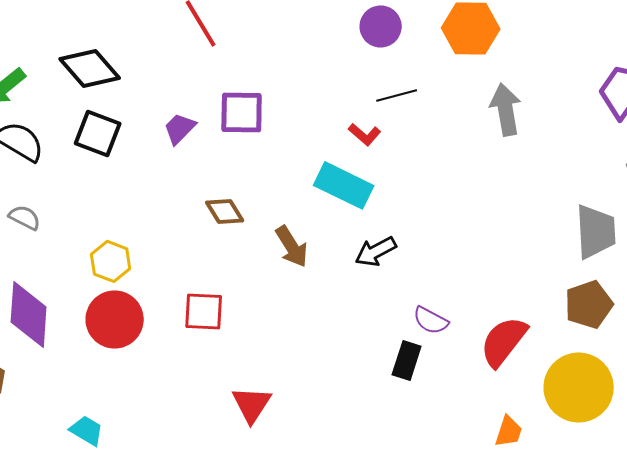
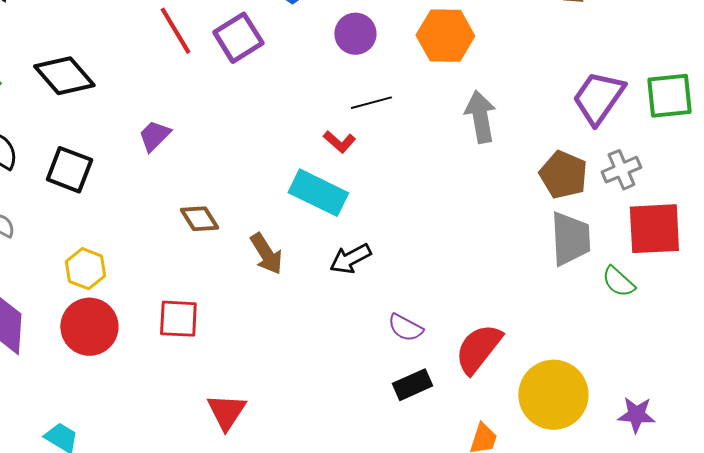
purple square: (242, 112) -> (238, 38), moved, turned -33
black square: (98, 133) -> (69, 170), moved
brown pentagon: (589, 304) -> (563, 175), moved, turned -30
black rectangle: (407, 360) -> (412, 385), moved, turned 48

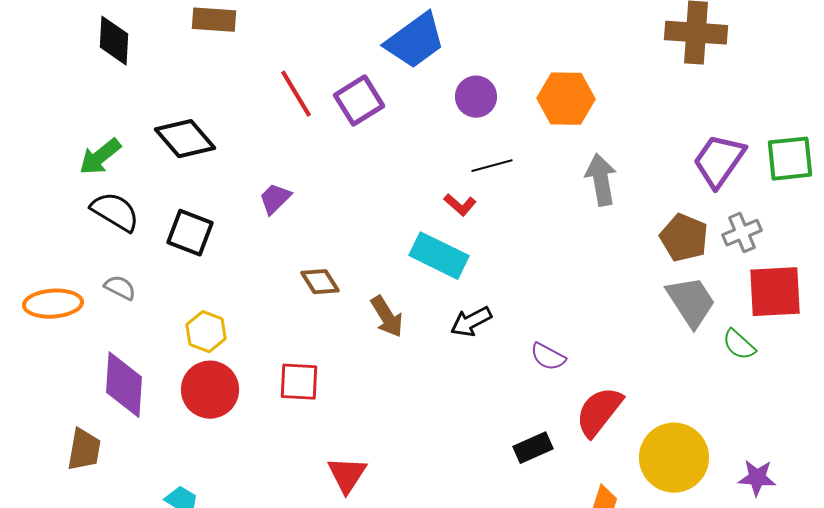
gray trapezoid: (570, 239) -> (691, 302), turned -30
purple semicircle: (405, 328) -> (548, 357), moved

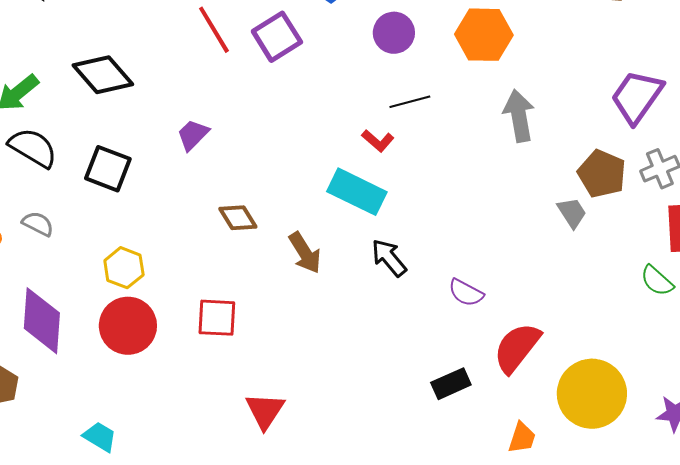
gray trapezoid: (691, 302) -> (572, 213), moved, size x0.6
black arrow: (471, 322) -> (389, 258), turned 78

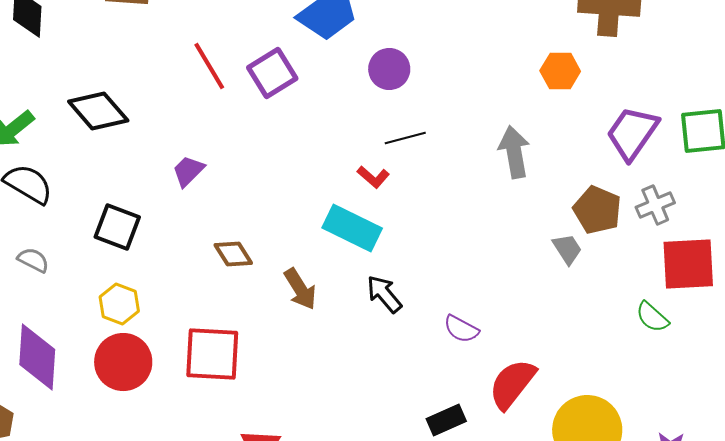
orange hexagon: (484, 35) -> (560, 71), moved, size x0.7
black square: (108, 169) -> (117, 227), moved
red square: (217, 318) -> (212, 354), size x1.4

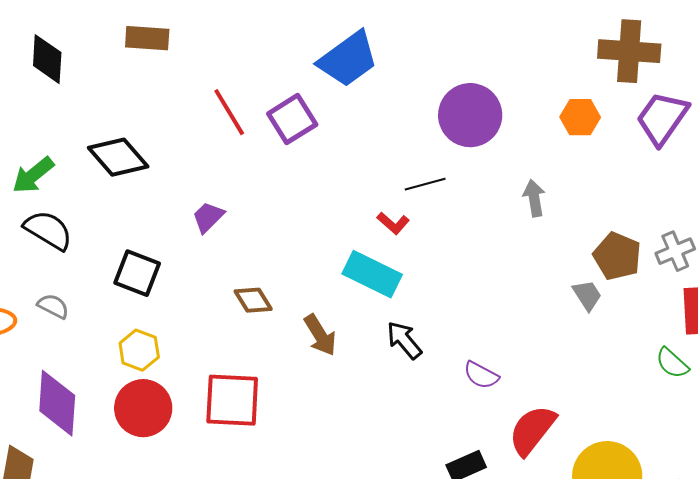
purple circle: (389, 69) -> (470, 115), moved, size x1.5
purple trapezoid: (632, 133) -> (662, 118), moved
gray arrow: (514, 152) -> (534, 198), size x0.7

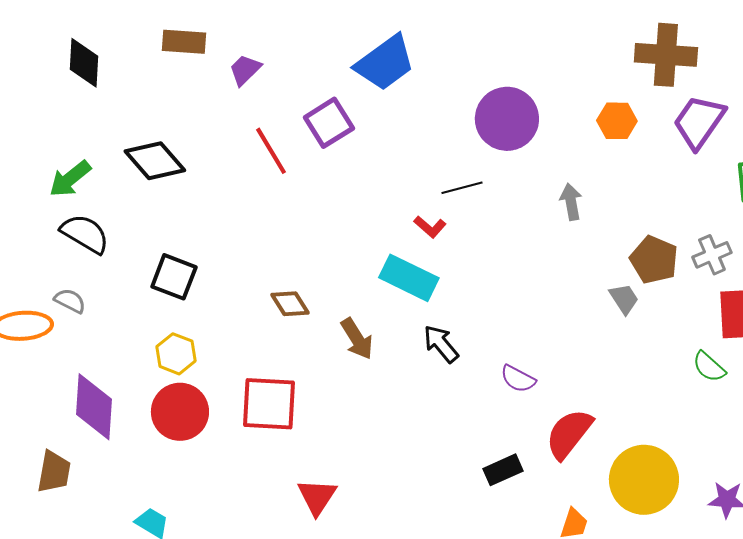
red line: (229, 112) -> (271, 151), moved
purple trapezoid: (208, 217) -> (245, 70), moved
gray semicircle: (53, 306) -> (70, 301), moved

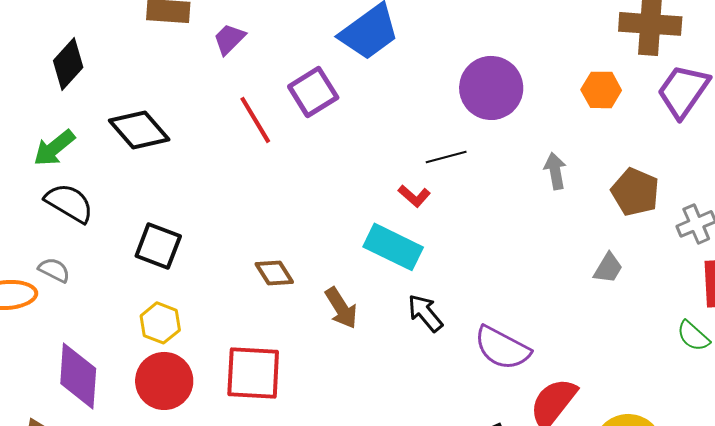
black diamond: (84, 63) -> (68, 64), moved, turned 39
brown pentagon: (654, 260) -> (635, 192), moved
gray trapezoid: (624, 299) -> (608, 268), turned 64
purple semicircle: (518, 379) -> (502, 348), size x1.6

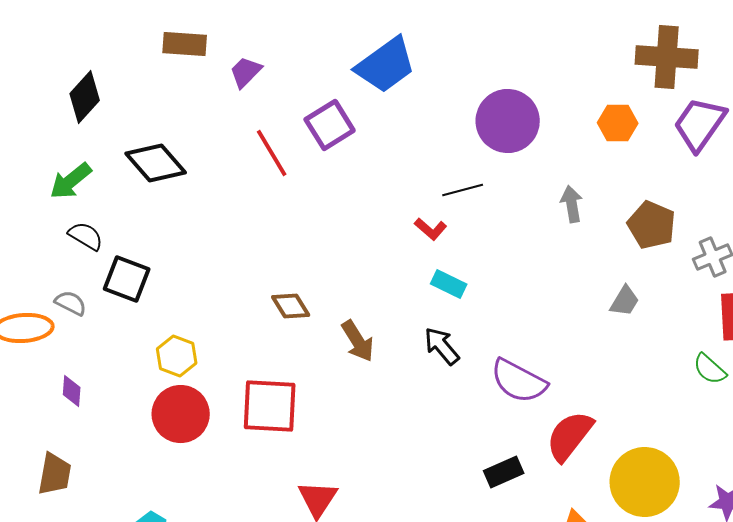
black semicircle: (69, 203) -> (86, 236), size x0.7
black square: (158, 246) -> (127, 279), moved
cyan rectangle: (393, 247) -> (449, 284), moved, size x0.6
purple diamond: (78, 376) -> (72, 391), moved, size x0.5

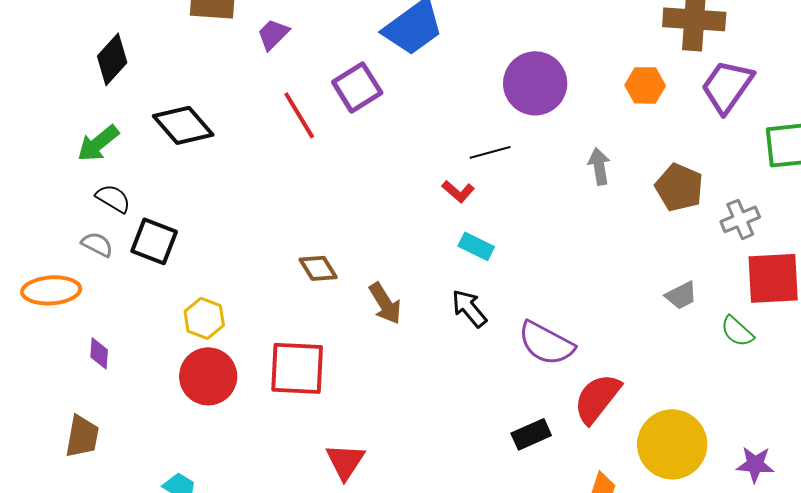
gray trapezoid: (625, 301) -> (681, 295), moved, turned 32
gray semicircle: (71, 303) -> (97, 244), moved

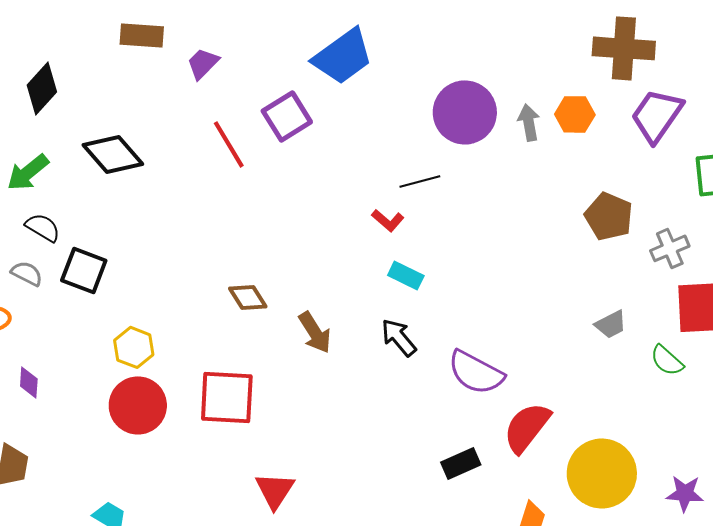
gray arrow: (599, 166) -> (529, 122), moved

